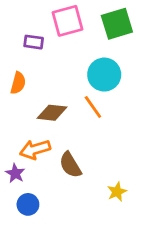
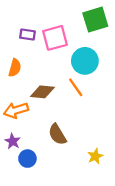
pink square: (67, 21) -> (55, 38), moved
orange arrow: (35, 149) -> (16, 110), moved
blue circle: (28, 204) -> (27, 159), moved

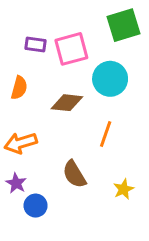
orange line: (76, 87) -> (106, 134), moved, turned 54
brown diamond: (42, 92) -> (67, 103), moved
yellow star: (95, 156) -> (124, 189), moved

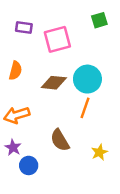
green square: (124, 25) -> (99, 20), size x0.6
purple rectangle: (36, 45) -> (24, 27), moved
cyan circle: (110, 79) -> (87, 79), moved

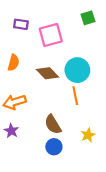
brown diamond: (54, 83) -> (48, 73), turned 40
orange line: (85, 108) -> (75, 96), turned -30
blue circle: (29, 165) -> (54, 147), moved

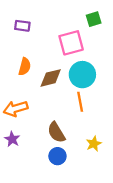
pink square: (51, 35) -> (71, 43), moved
orange semicircle: (13, 63) -> (25, 67), moved
brown diamond: (48, 73) -> (51, 78), turned -60

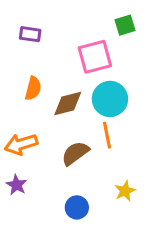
brown semicircle: (56, 132) -> (75, 153), moved, turned 85

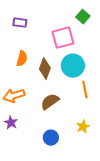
green square: (125, 25) -> (83, 17), turned -32
brown diamond: (68, 103) -> (45, 69), turned -55
orange line: (107, 135) -> (85, 90), moved

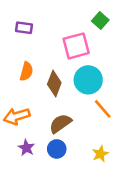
orange line: (85, 90) -> (103, 109), turned -30
purple star: (11, 123) -> (26, 148), moved
blue circle: (51, 138) -> (57, 149), moved

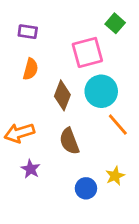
orange semicircle: (26, 71) -> (30, 69), moved
brown semicircle: (60, 123) -> (69, 141), turned -75
blue circle: (57, 149) -> (86, 188), moved

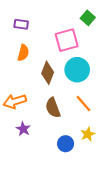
orange line: (118, 125) -> (84, 104), moved

